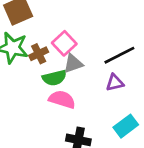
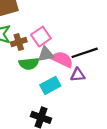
pink semicircle: (62, 99) -> (62, 59), moved
cyan rectangle: (126, 126) -> (50, 85), moved

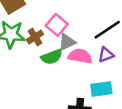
pink semicircle: (62, 59) -> (80, 56), moved
cyan rectangle: (50, 85) -> (101, 89), moved, turned 36

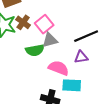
brown cross: (35, 37) -> (23, 22), moved, turned -32
pink semicircle: (80, 56) -> (59, 68), moved

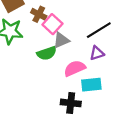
brown cross: (23, 22) -> (39, 14), moved
pink semicircle: (59, 68) -> (75, 68), turned -36

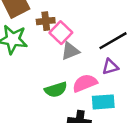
brown cross: (39, 14) -> (46, 21), turned -35
green semicircle: (47, 53) -> (56, 90), moved

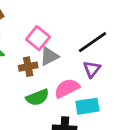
brown cross: (46, 21) -> (28, 67), moved
purple triangle: (110, 67) -> (92, 69), turned -30

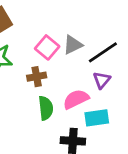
gray triangle: (49, 56) -> (73, 45), moved
green semicircle: (37, 97) -> (46, 108), turned -75

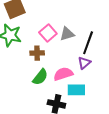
black line: (103, 52) -> (88, 43), turned -45
green semicircle: (46, 108) -> (40, 77), turned 36

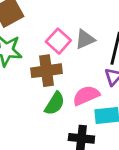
brown cross: (37, 53) -> (46, 71), size x1.5

